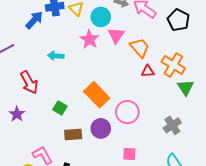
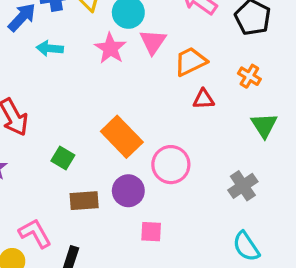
orange trapezoid: (140, 48) -> (190, 61), turned -75
cyan arrow: (56, 56) -> (50, 48), moved
orange cross: (173, 65) -> (249, 76), moved, size x0.6
pink square: (129, 154) -> (151, 232), moved

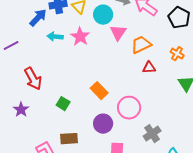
pink star: (110, 48) -> (80, 37), moved
orange rectangle: (122, 137) -> (99, 91), size x0.7
gray cross: (243, 186) -> (152, 134), moved
brown rectangle: (84, 201) -> (69, 139), moved

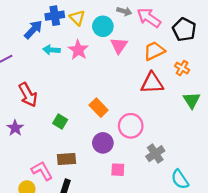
orange trapezoid: (141, 45) -> (154, 51), moved
red triangle: (149, 68) -> (152, 83), size x1.6

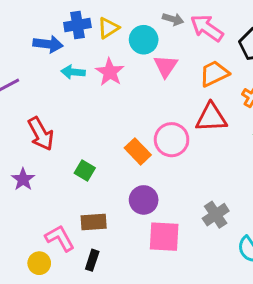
yellow triangle: (77, 18) -> (108, 28), turned 42
blue arrow: (33, 30) -> (48, 44), turned 54
pink circle: (131, 126) -> (172, 140), moved
pink square: (118, 170) -> (164, 237), size x1.6

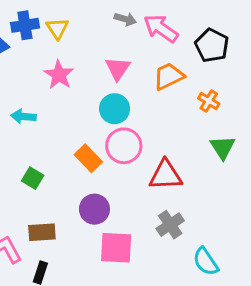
yellow triangle: (108, 28) -> (57, 28), turned -30
cyan circle: (144, 40) -> (115, 109), moved
cyan arrow: (73, 72) -> (23, 116), moved
red triangle: (211, 118) -> (166, 175), moved

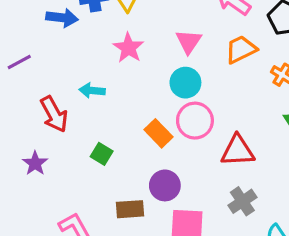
brown rectangle: (42, 232) -> (130, 209), moved

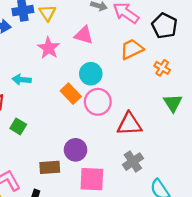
pink triangle: (189, 41) -> (84, 35), moved, turned -48
orange rectangle: (159, 133) -> (71, 94), moved
green square: (102, 154) -> (18, 126), moved

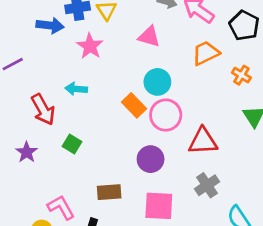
pink star: (49, 48) -> (90, 46), moved
purple circle: (76, 150) -> (151, 159), moved

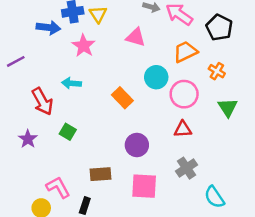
cyan circle: (157, 82) -> (156, 77), moved
pink circle: (166, 115) -> (184, 94), moved
red triangle: (203, 141) -> (183, 129), size x0.7

